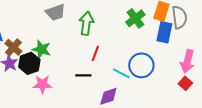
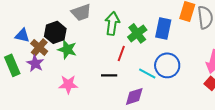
green cross: (135, 18) -> (137, 33), moved
blue rectangle: (164, 32) -> (163, 28), moved
black hexagon: (29, 63) -> (55, 32), moved

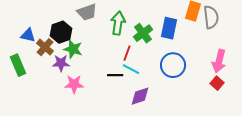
purple star: (35, 63) -> (61, 63), moved, turned -30
cyan line: (147, 73) -> (131, 69), moved

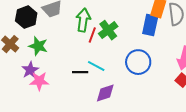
blue rectangle: (169, 28) -> (150, 25), moved
black hexagon: (61, 32) -> (26, 17), moved
red line: (127, 53) -> (92, 35), moved
purple star: (61, 63) -> (30, 70), moved, turned -30

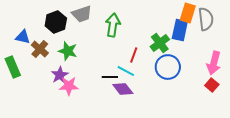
green cross: (108, 30) -> (160, 43), moved
red line: (92, 35) -> (134, 55), moved
purple diamond: (105, 93) -> (123, 89), moved, turned 70

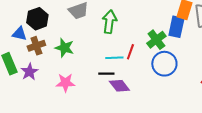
black hexagon: (56, 22) -> (37, 19), moved
brown cross: (40, 49) -> (36, 46), turned 30
cyan line: (126, 71) -> (114, 58), moved, turned -30
purple star: (60, 75) -> (29, 72), moved

